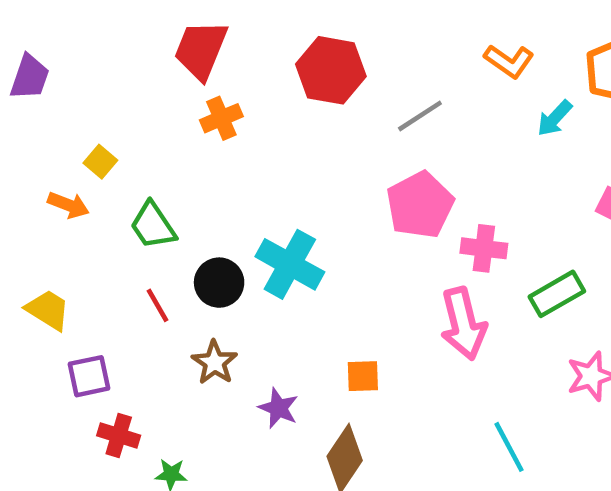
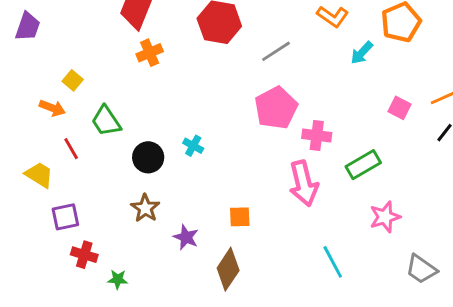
cyan cross: (290, 264) -> (193, 146), size x0.5
red line: (157, 305) -> (71, 149), moved

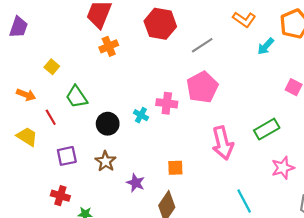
orange arrow: (52, 108) -> (26, 95), moved
pink cross: (317, 136) -> (167, 103), moved
purple square: (65, 217) -> (67, 156), moved

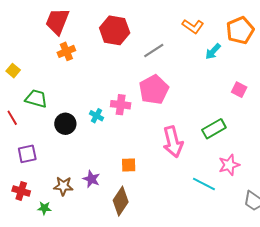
green trapezoid: (77, 97) -> (36, 99), turned 140
brown star: (106, 161) -> (63, 186), moved, turned -30
cyan line: (244, 201) -> (204, 184), moved, turned -35

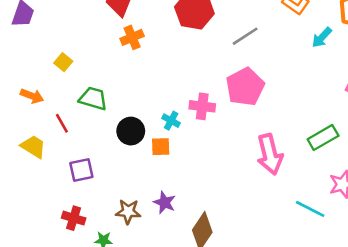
orange square: (129, 165) -> (161, 147), moved

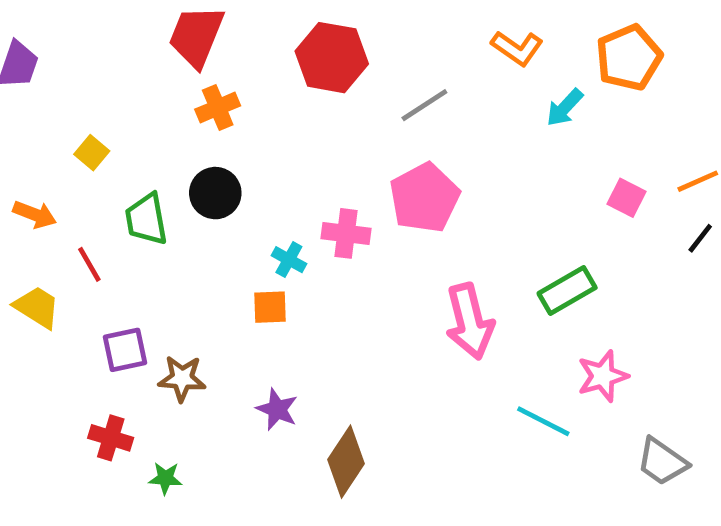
green trapezoid: (93, 99) -> (146, 219), turned -116
black circle: (131, 131) -> (215, 193), moved
brown star: (128, 212) -> (182, 378), moved

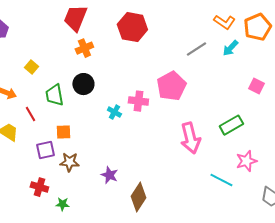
orange L-shape: (517, 48) -> (224, 22), moved
gray line: (424, 105) -> (196, 49), moved
orange square: (270, 307) -> (63, 132), moved

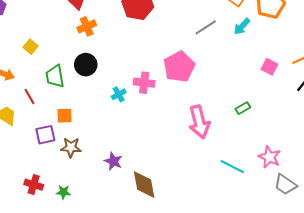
cyan cross: (114, 112) -> (119, 94), turned 32
green rectangle: (231, 125) -> (243, 108), size x0.6
pink star: (246, 161) -> (269, 157), moved, turned -30
red cross: (39, 187) -> (34, 185), moved
brown diamond: (138, 197) -> (144, 185), turned -44

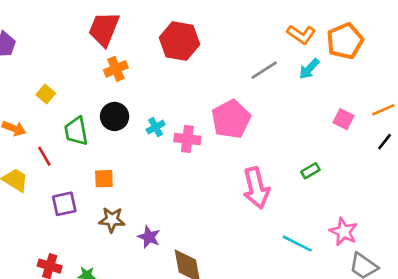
cyan cross: (119, 94) -> (156, 127), moved
orange square: (64, 116) -> (104, 179), moved
brown star: (71, 147) -> (112, 220), moved

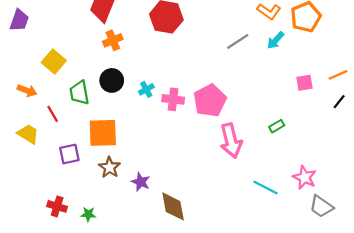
yellow square: (46, 94) -> (54, 62), size x1.5
pink pentagon: (231, 119) -> (210, 101), moved
pink square: (344, 119) -> (305, 83), turned -36
orange square: (104, 179) -> (103, 133), size x1.8
brown star: (112, 220) -> (109, 167), turned 30

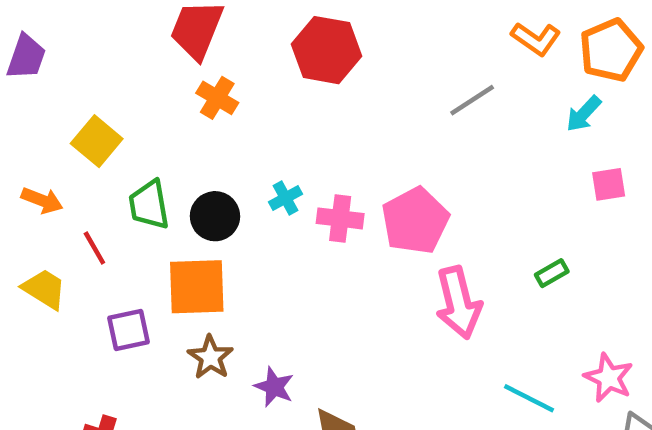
orange cross: (113, 40) -> (217, 98), turned -36
cyan arrow: (276, 40) -> (584, 114), moved
black circle: (112, 80) -> (215, 216), moved

